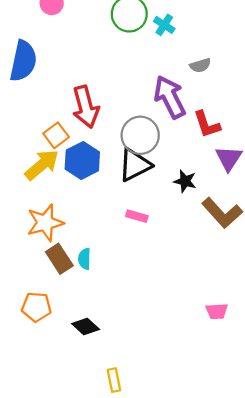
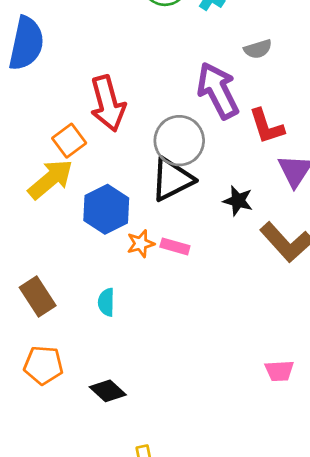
blue hexagon: (82, 160) -> (106, 209), moved
orange star: (45, 223) -> (141, 244), moved, size x0.6
brown rectangle: (59, 259) -> (38, 296), moved

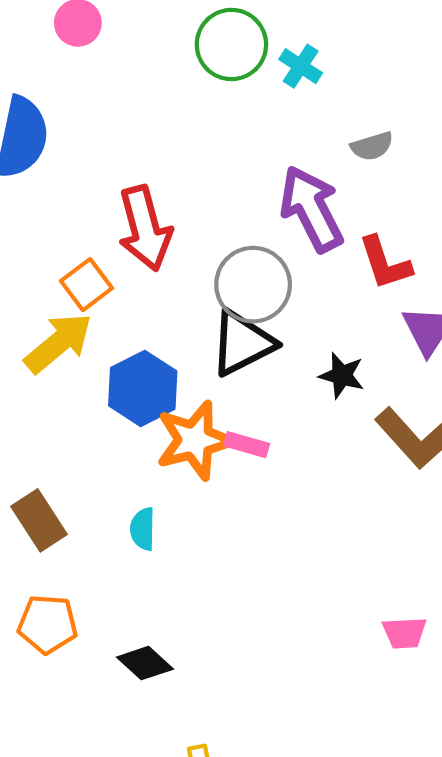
orange star: (141, 244) -> (195, 440), size x1.8

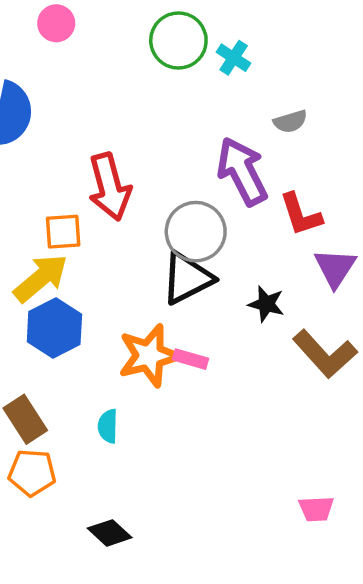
orange square: (87, 285) -> (63, 232), turned 33
blue hexagon: (143, 388) -> (54, 328), moved
orange pentagon: (48, 624) -> (32, 473), moved

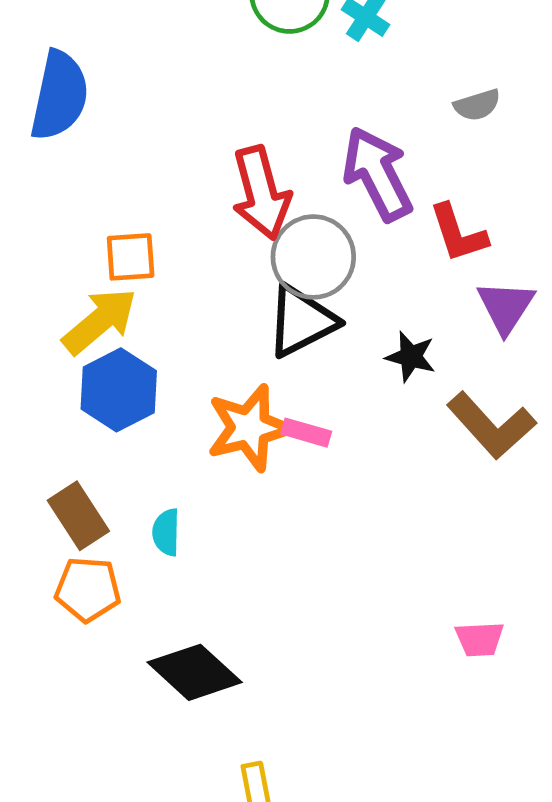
gray semicircle: (290, 121) -> (477, 105), moved
red arrow: (110, 187) -> (261, 193), moved
cyan semicircle: (108, 426) -> (166, 532), moved
black diamond: (110, 533) -> (195, 672), size x1.5

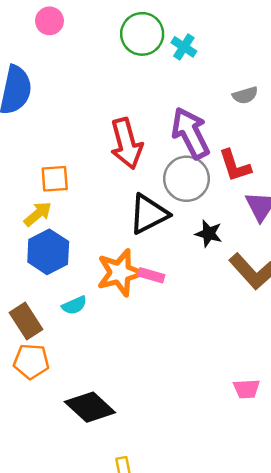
gray circle: (313, 257) -> (186, 179), moved
yellow arrow: (100, 321) -> (38, 214), size x0.7
cyan semicircle: (166, 532) -> (74, 305), moved, turned -115

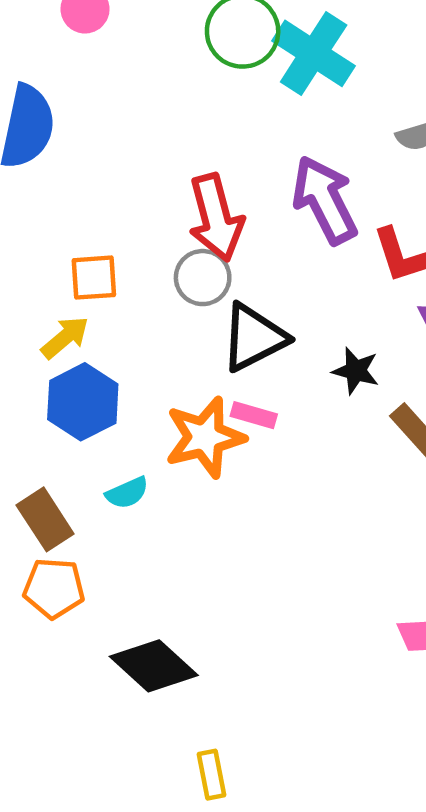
cyan cross: (184, 47) -> (314, 53), size x1.8
gray circle: (186, 179) -> (203, 278), moved, size x0.7
pink rectangle: (151, 275) -> (254, 415), moved

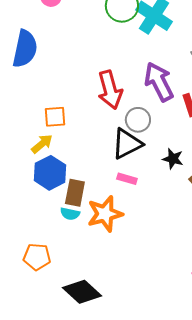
gray circle: (203, 278) -> (138, 120), moved
orange star: (205, 437) -> (105, 214), moved
cyan semicircle: (127, 493) -> (70, 214), turned 36
brown rectangle: (45, 519) -> (75, 193), moved, turned 44

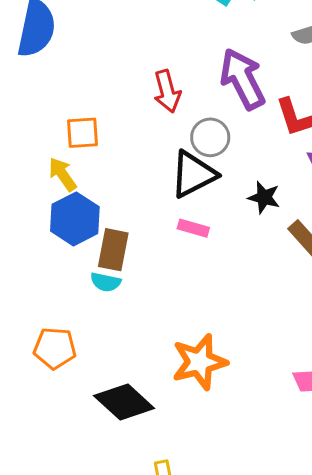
red arrow: (110, 90) -> (167, 91), size x0.7
yellow arrow: (42, 144) -> (63, 174), turned -85
orange star: (105, 214) -> (199, 362), moved

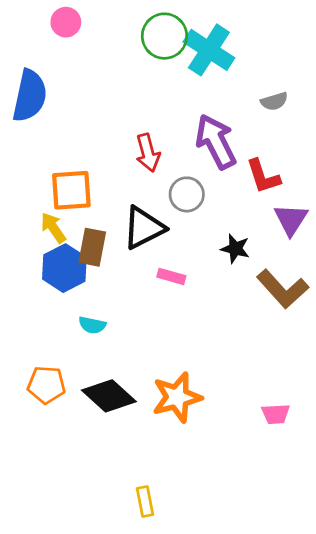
orange square: (83, 133) -> (71, 190), size x1.4
black triangle: (193, 174) -> (144, 228), moved
brown rectangle: (113, 250) -> (92, 247), moved
black diamond: (124, 402) -> (109, 396), moved

